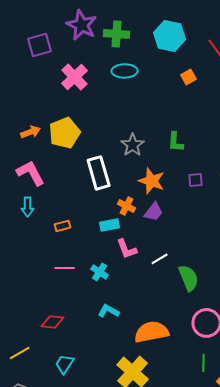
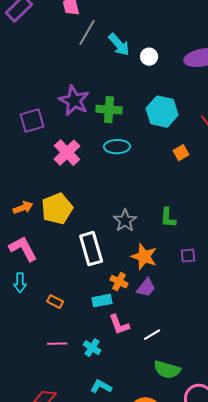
orange rectangle: (63, 226) -> (55, 302), turned 42
green semicircle: (189, 278) -> (167, 370), moved, turned 128

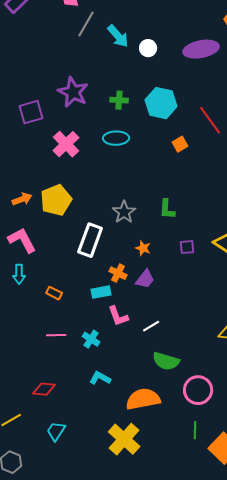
green cross: (109, 110) -> (119, 100), moved, size x0.7
white rectangle: (91, 249) -> (90, 240), turned 36
orange star: (144, 257) -> (143, 248), size x0.6

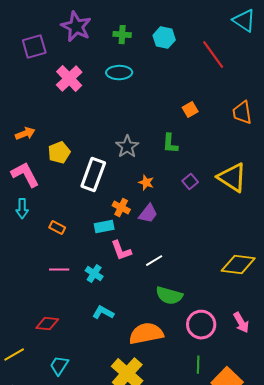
cyan hexagon: (161, 103) -> (164, 38), size x0.7
orange square: (180, 144) -> (190, 110), moved
yellow pentagon: (56, 200) -> (59, 153), moved, size x0.7
purple square: (187, 247) -> (190, 182), turned -35

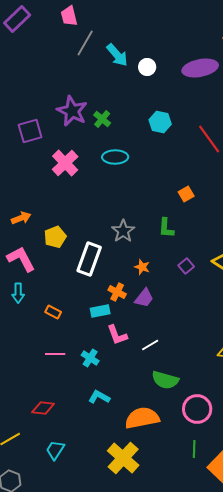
green cross: (122, 35) -> (102, 119), moved, turned 36

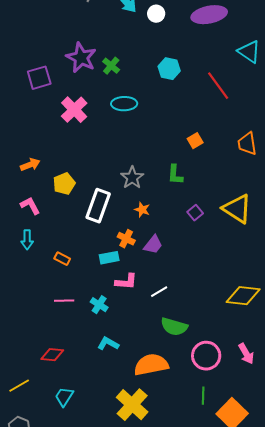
pink L-shape: (21, 259) -> (30, 206), size x0.7
orange star: (142, 267) -> (142, 210), moved
pink L-shape: (117, 335) -> (126, 282), turned -65

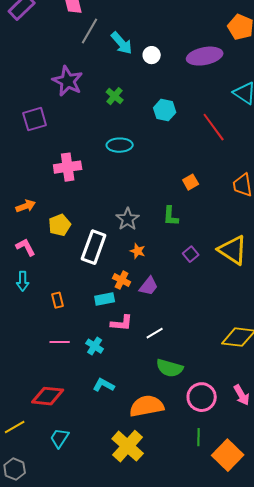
purple star: (81, 58) -> (68, 81), moved
green cross: (111, 66) -> (115, 96), moved
pink cross: (74, 110) -> (68, 167), moved, turned 36
orange rectangle: (62, 259) -> (58, 300), turned 49
red diamond: (52, 355) -> (48, 396), size x1.4

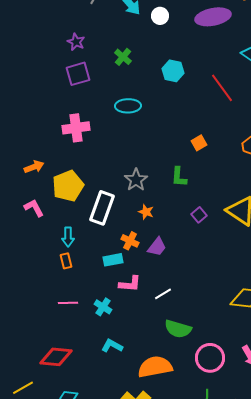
purple star: (68, 81) -> (76, 42), size x0.6
purple square: (35, 119) -> (78, 74), moved
yellow pentagon: (60, 225) -> (68, 186), size x1.4
cyan arrow: (23, 281) -> (68, 237), moved

